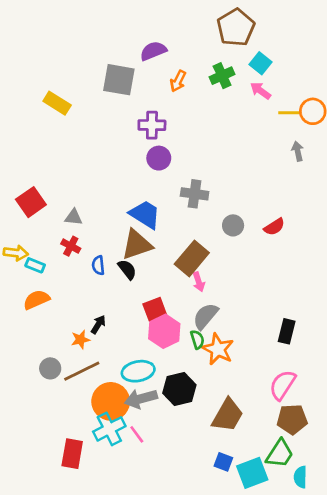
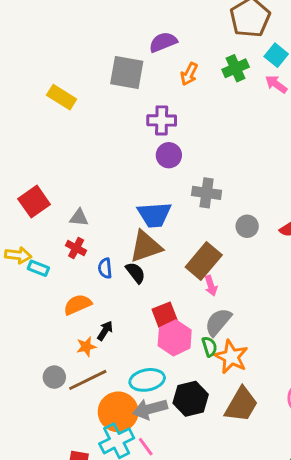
blue trapezoid: (145, 214) -> (154, 215), turned 144
orange semicircle: (36, 300) -> (78, 305), moved
brown trapezoid: (228, 415) -> (241, 405), moved

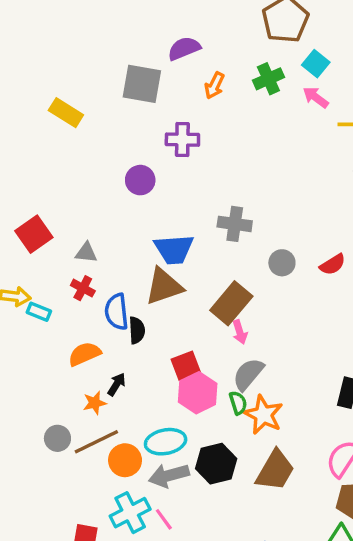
purple circle: (169, 155) -> (140, 180), moved
blue semicircle: (105, 268) -> (117, 312), size x1.5
black semicircle: (136, 273) -> (137, 330), moved, turned 35
orange circle: (118, 412) -> (125, 460), moved, size x0.7

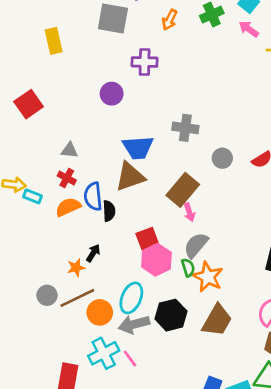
yellow rectangle: (66, 113) -> (54, 41), turned 45
red square: (34, 234) -> (29, 104), moved
orange semicircle: (84, 354) -> (68, 207), moved
cyan ellipse: (166, 442) -> (131, 298), turned -56

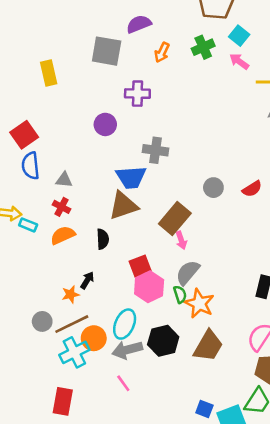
gray cross: (185, 128) -> (155, 150), moved
blue semicircle: (93, 196) -> (31, 166), moved
cyan cross: (104, 353) -> (74, 352), moved

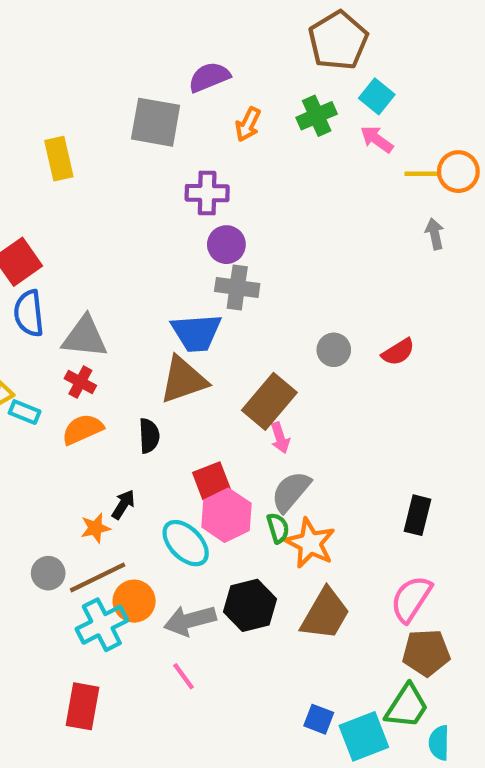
purple circle: (105, 124) -> (226, 245), moved
gray triangle: (64, 180) -> (85, 337), size x1.6
cyan ellipse: (125, 324) -> (186, 543), moved, turned -68

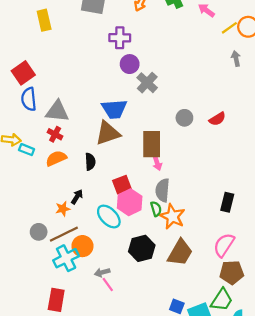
yellow line: (422, 174) -> (229, 28), turned -35
gray cross: (237, 288) -> (147, 83), moved, turned 35
brown rectangle: (269, 401) -> (152, 144), turned -40
gray semicircle: (291, 492) -> (163, 190), turned -35
gray arrow: (190, 620) -> (102, 272), moved, size x0.6

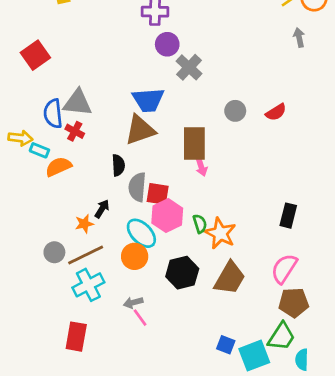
blue semicircle: (29, 99) -> (53, 114), moved
orange semicircle: (56, 158) -> (58, 167), moved
red square: (122, 185) -> (158, 194), turned 30
gray semicircle: (163, 190) -> (137, 187), moved
orange circle: (82, 246) -> (135, 256), moved

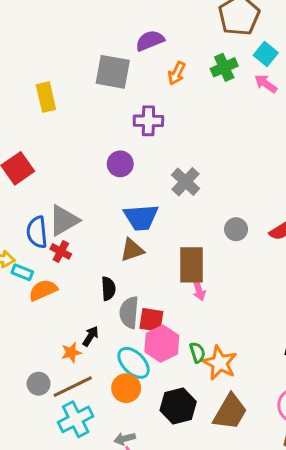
purple circle: (167, 44) -> (120, 164), moved
gray triangle: (77, 103) -> (64, 220), turned -36
brown triangle: (140, 130) -> (132, 250), size x0.7

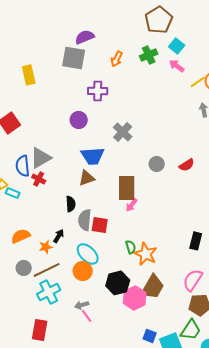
purple semicircle: (150, 41) -> (85, 37), moved
orange semicircle: (43, 290) -> (21, 236), moved
pink arrow: (199, 290) -> (132, 205), turned 56
pink hexagon: (162, 344) -> (135, 298), moved

